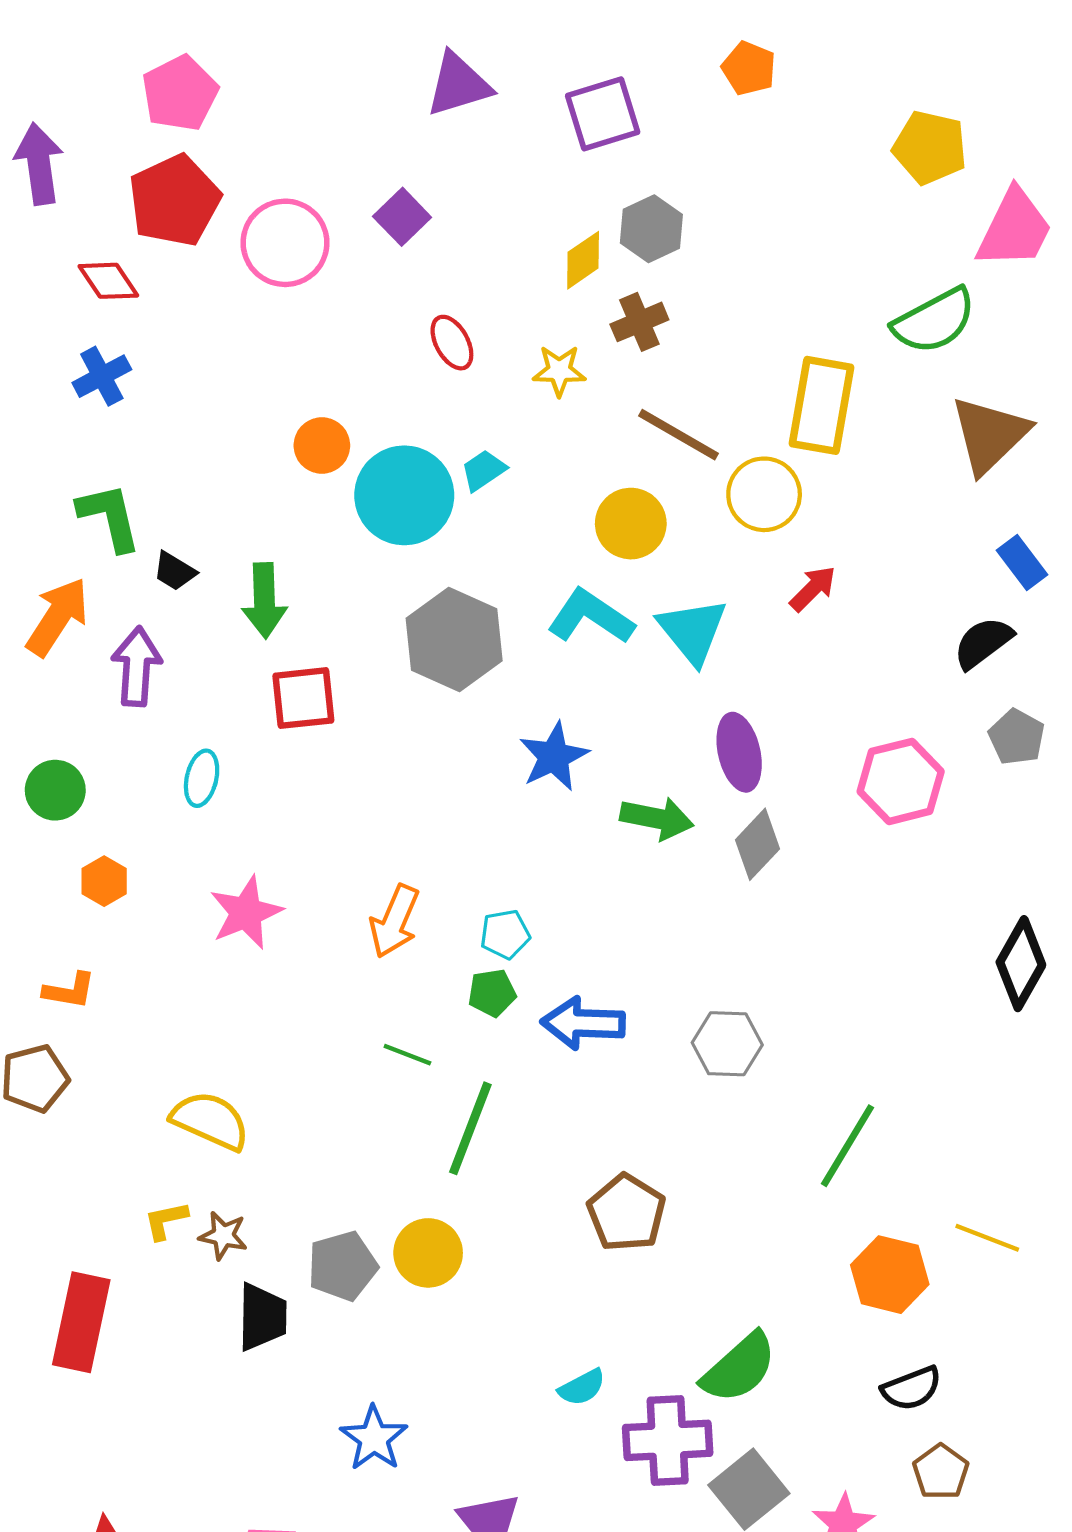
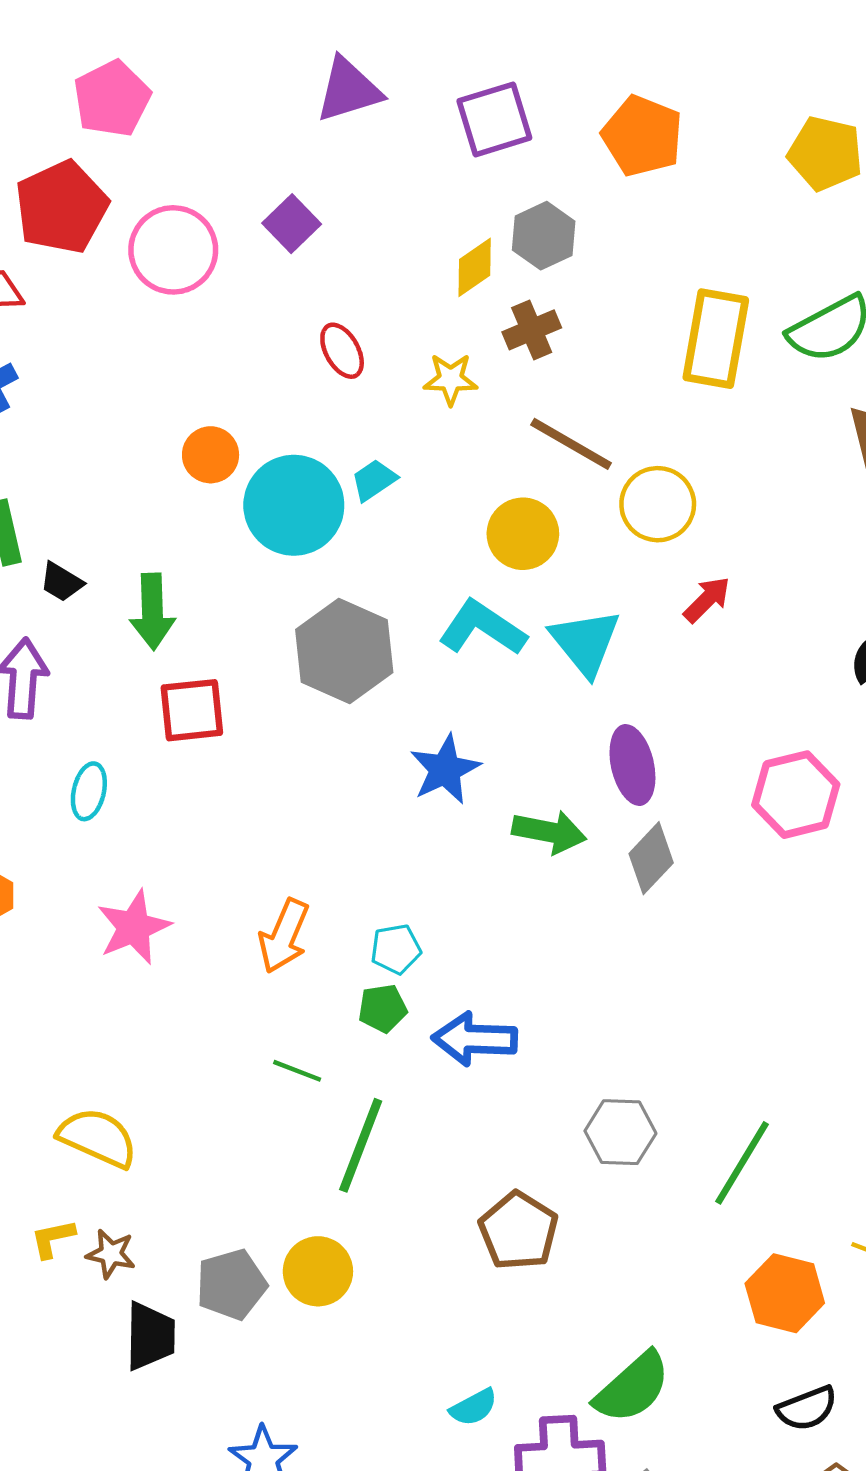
orange pentagon: (749, 68) -> (642, 136), moved, size x1.5
pink pentagon: (180, 93) -> (112, 99), moved
yellow rectangle: (822, 405) -> (716, 339), moved
gray hexagon: (727, 1044) -> (620, 1132), moved

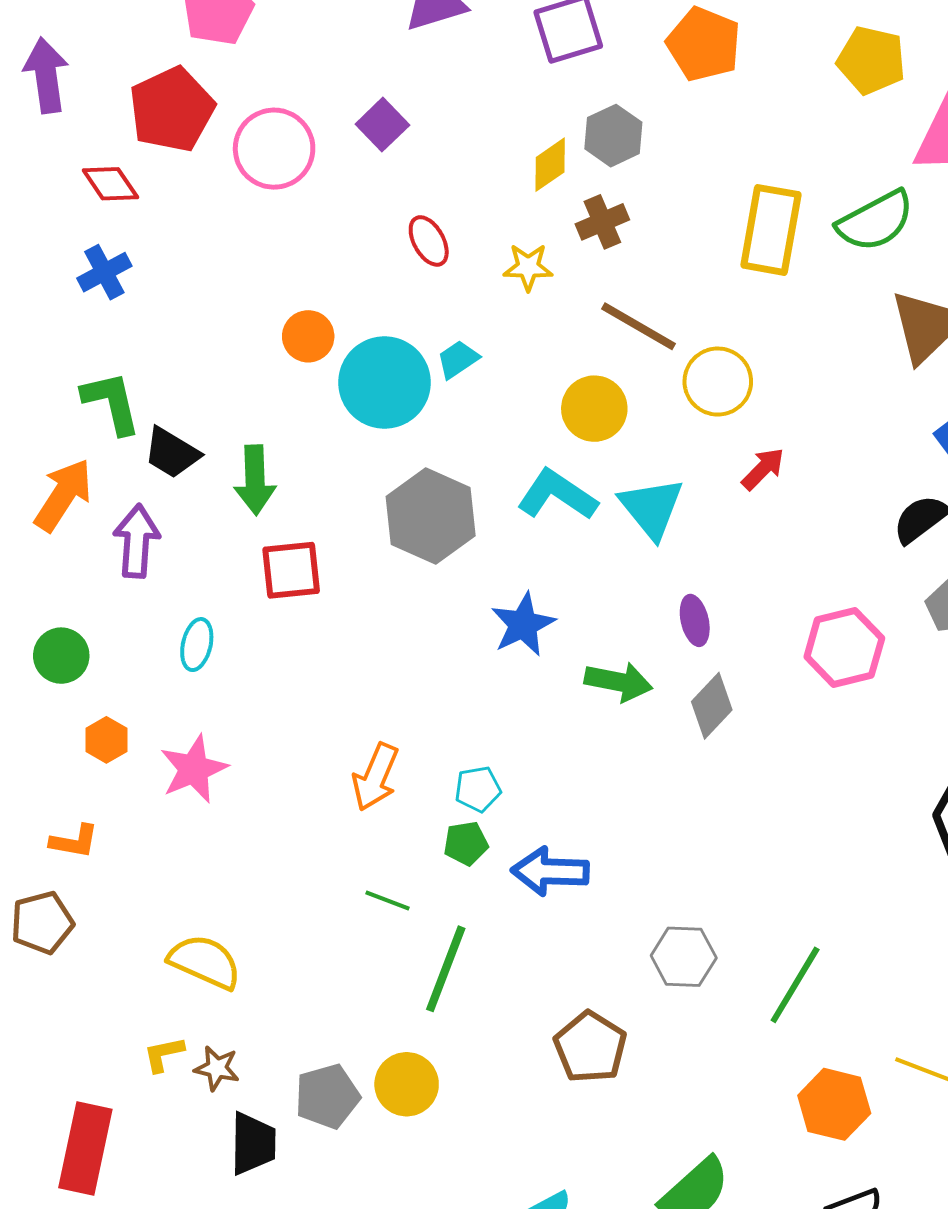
black trapezoid: (61, 582) -> (172, 453), size x1.4
purple ellipse: (632, 765) -> (695, 620), size x0.7
pink star: (134, 927) -> (194, 769), moved

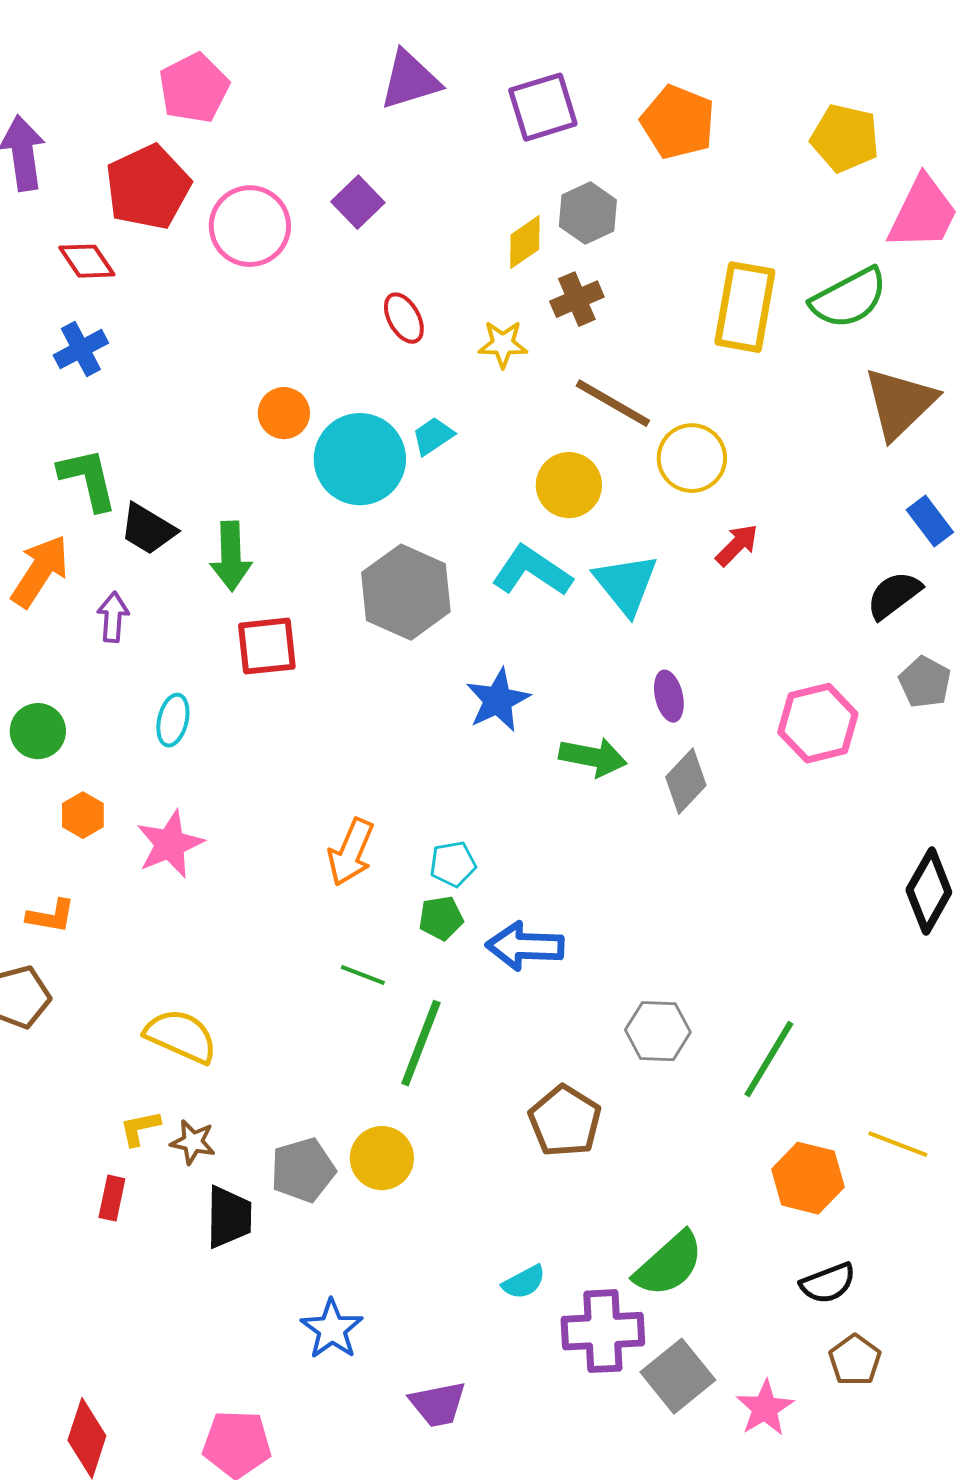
purple arrow: (137, 541) -> (113, 617), size x0.7
red rectangle: (85, 1148) -> (112, 1198), moved, size x0.5

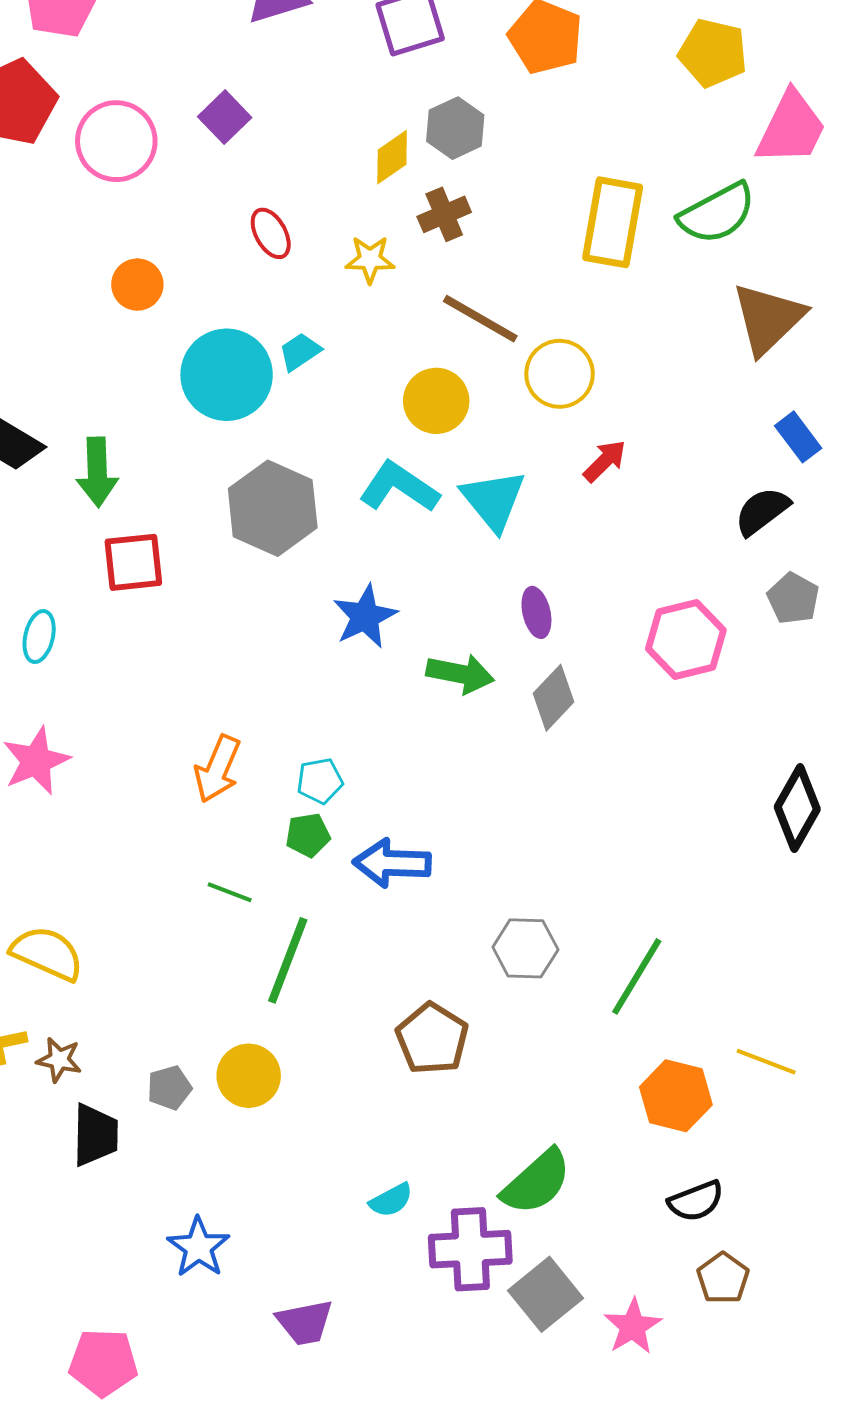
orange circle: (284, 413) -> (137, 285), moved
gray pentagon: (303, 1170) -> (169, 1088), size x0.7

